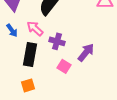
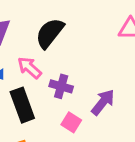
black rectangle: (30, 54) -> (22, 105), turned -30

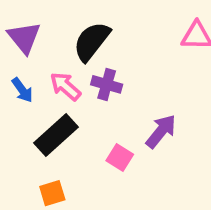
purple cross: (61, 86) -> (107, 84), moved
black rectangle: (22, 105) -> (56, 135), turned 68

